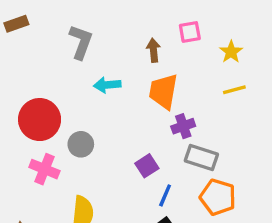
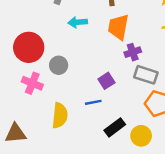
blue line: (165, 195) -> (93, 102), moved, turned 56

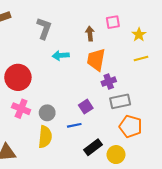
gray circle: (59, 65) -> (47, 113), moved
gray rectangle: (146, 75) -> (120, 101), turned -30

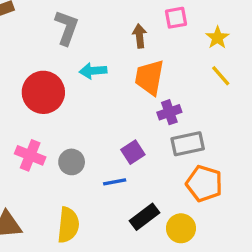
yellow line: (141, 59) -> (221, 76), turned 64
red circle: (18, 77) -> (43, 92), moved
yellow semicircle: (45, 137) -> (68, 225), moved

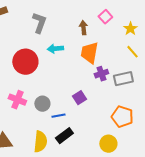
pink square: (176, 18) -> (105, 17), turned -32
gray rectangle: (188, 144) -> (123, 79), moved
blue line: (115, 182) -> (58, 116), moved
black rectangle: (145, 217) -> (64, 136), moved

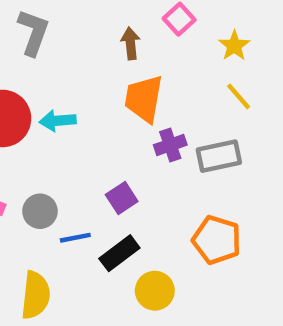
cyan arrow: (55, 49) -> (58, 121), moved
black rectangle: (64, 136) -> (119, 253), moved
yellow circle: (108, 144) -> (155, 291), moved

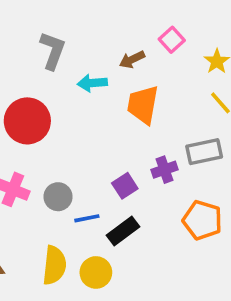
brown arrow: (131, 43) -> (132, 60), turned -110
cyan arrow: (58, 121) -> (92, 83), moved
purple cross: (170, 145) -> (164, 170), moved
yellow circle: (155, 291) -> (96, 272), moved

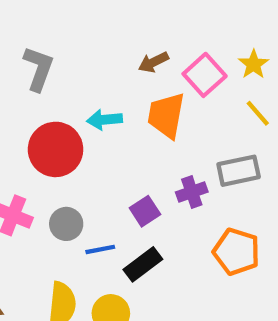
pink square: (172, 40) -> (205, 75), moved, size x1.4
gray L-shape: (53, 51) -> (38, 69), moved
cyan arrow: (92, 83) -> (104, 120), moved
red circle: (27, 121) -> (56, 149), moved

